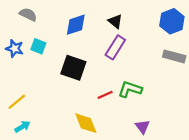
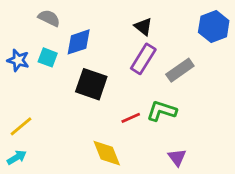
gray semicircle: (28, 15) -> (49, 18), moved
blue diamond: (76, 25) -> (79, 42), moved
gray rectangle: (174, 56) -> (180, 70), moved, turned -50
cyan arrow: (22, 127) -> (17, 157), moved

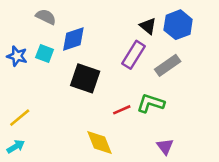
black triangle: (143, 27) -> (148, 26), moved
blue hexagon: (214, 27) -> (178, 25), moved

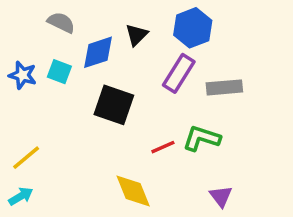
blue hexagon: (178, 25) -> (193, 28), moved
black triangle: (148, 26) -> (137, 35), moved, turned 36
gray rectangle: (168, 65) -> (224, 87), turned 30

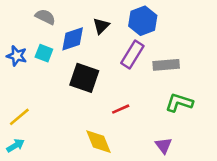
green L-shape: (202, 138) -> (179, 103), moved

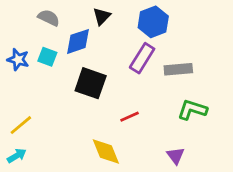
black triangle: (101, 26) -> (102, 16), moved

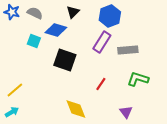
blue diamond: (78, 41) -> (56, 30), turned 35
blue star: (18, 60) -> (12, 12), moved
red line: (130, 117) -> (101, 84), moved, turned -32

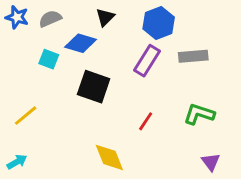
gray semicircle: (35, 13) -> (50, 19), turned -49
gray rectangle: (128, 50) -> (193, 56), moved
yellow line: (15, 90) -> (26, 116), moved
purple triangle: (126, 112) -> (211, 162), moved

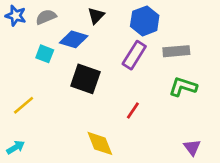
green L-shape: (199, 114) -> (183, 87), moved

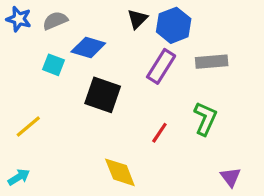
black triangle: (96, 16) -> (137, 19), moved
green L-shape: (183, 87) -> (205, 119), moved, turned 96

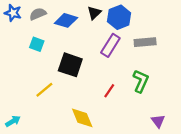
blue diamond: (88, 47) -> (66, 20), moved
yellow line: (28, 126) -> (44, 90), moved

